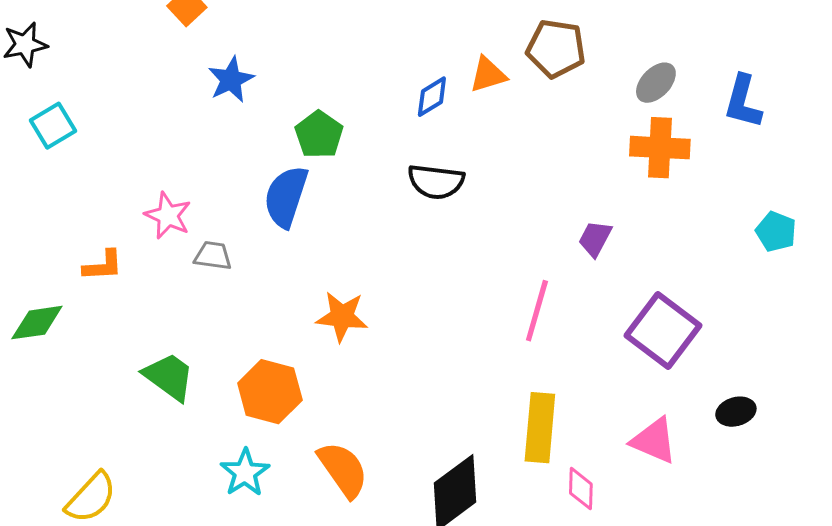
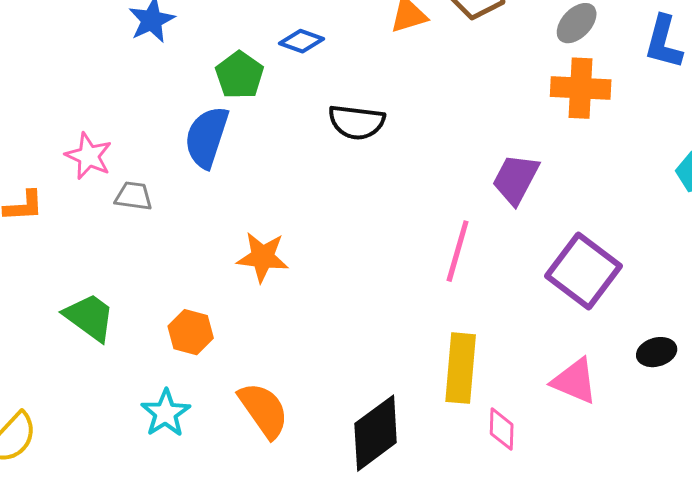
blue diamond: (432, 97) -> (302, 41), moved, turned 51
purple trapezoid: (595, 239) -> (516, 179), size x1.4
orange hexagon: (270, 392) -> (191, 332), size x0.7

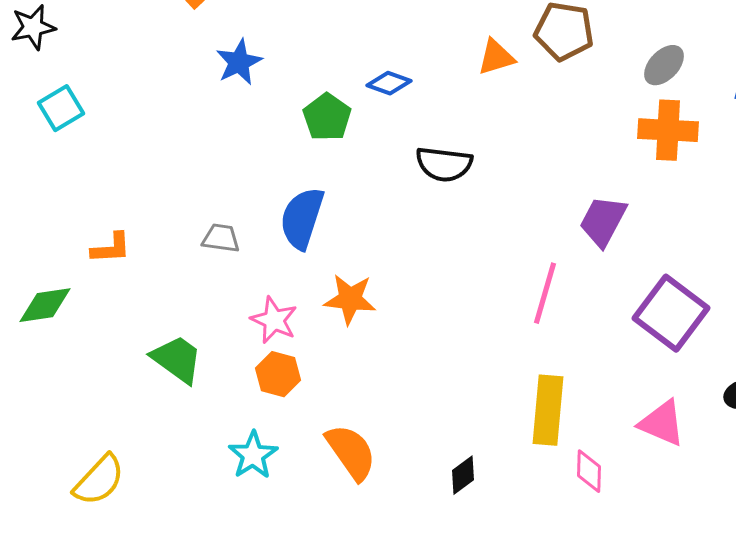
blue semicircle: (207, 137) -> (302, 218), moved
pink star: (89, 156) -> (274, 320), moved
black diamond: (376, 433) -> (463, 475), size x0.5

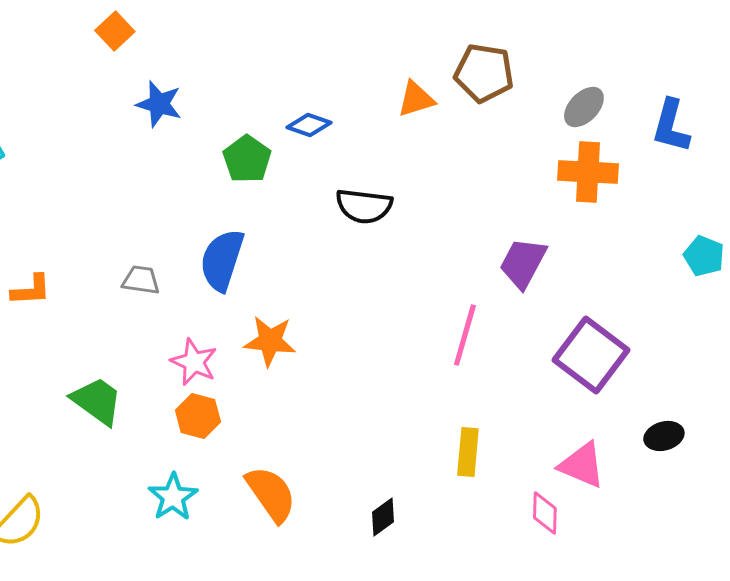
blue star: (239, 62) -> (159, 104), turned -30
yellow rectangle: (548, 410) -> (468, 452), size x0.7
pink diamond: (589, 471) -> (545, 513), moved

